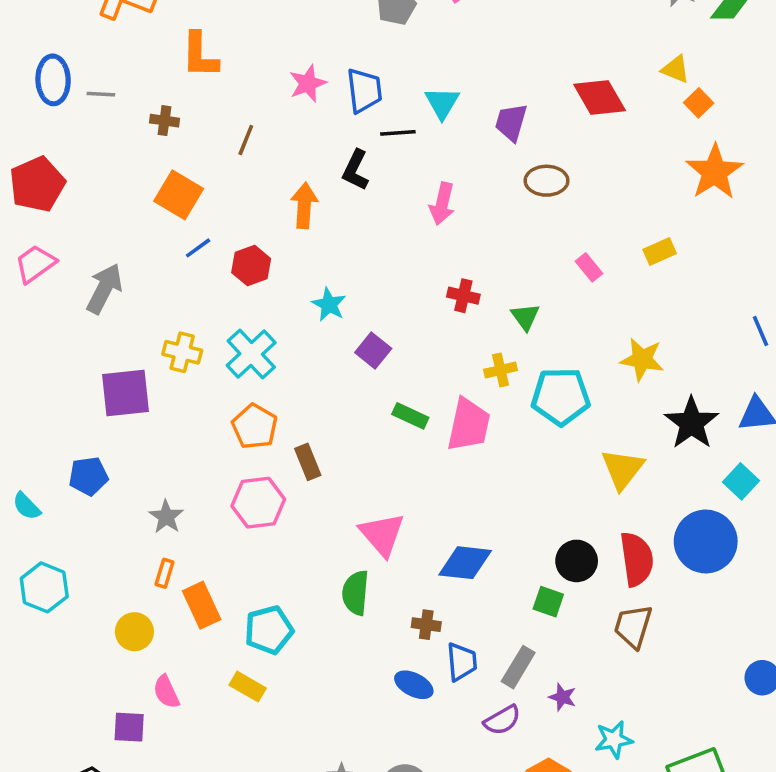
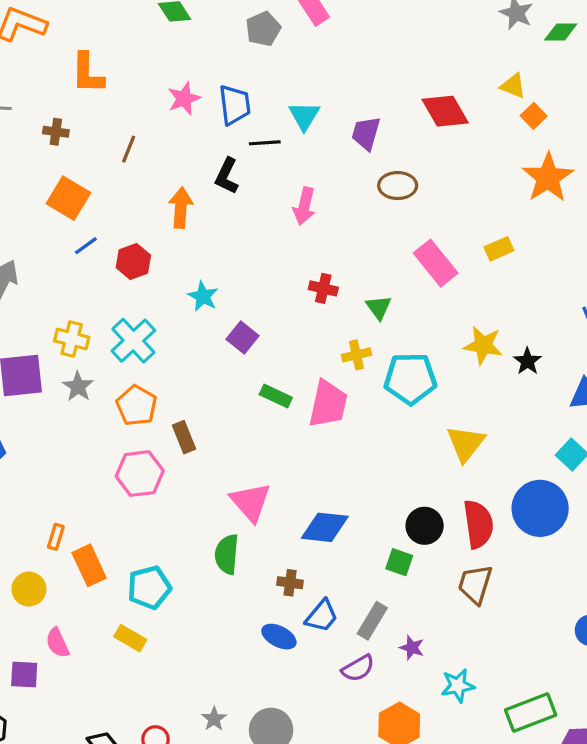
pink rectangle: (589, 267) -> (436, 263), size x1.8
black star: (692, 423) -> (527, 361), moved, size x0.6
gray star: (166, 517) -> (78, 387), moved
blue trapezoid: (462, 662) -> (322, 616), turned 45

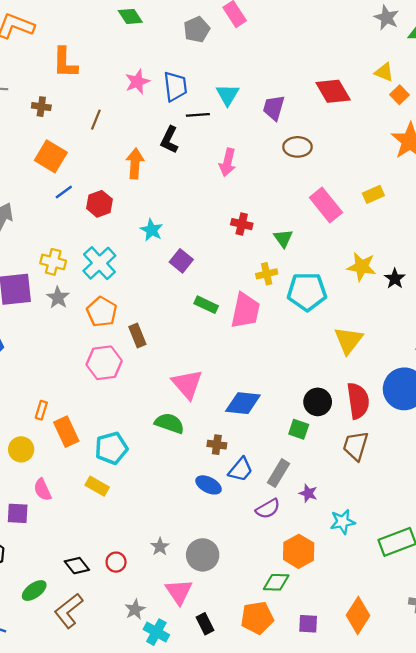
green semicircle: (227, 554) -> (169, 423), turned 104

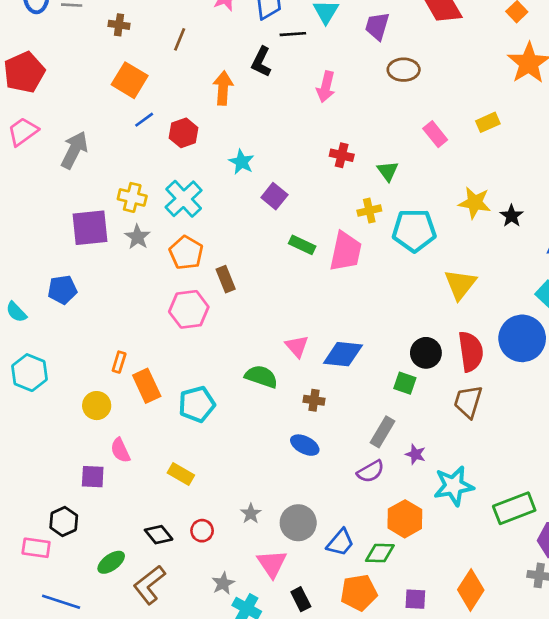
pink rectangle: (326, 205) -> (435, 134), size x0.7
pink triangle: (187, 384) -> (297, 346), moved, size x0.7
blue trapezoid: (241, 470) -> (340, 543), moved
yellow rectangle: (97, 486) -> (181, 474), moved
cyan star: (343, 522) -> (454, 486), size x1.4

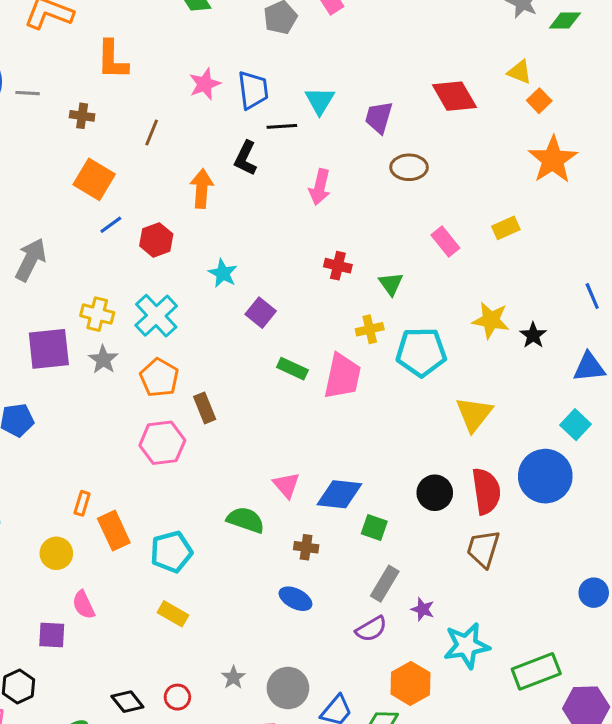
green square: (405, 383) -> (374, 528), moved
yellow rectangle: (181, 474) -> (173, 614), moved

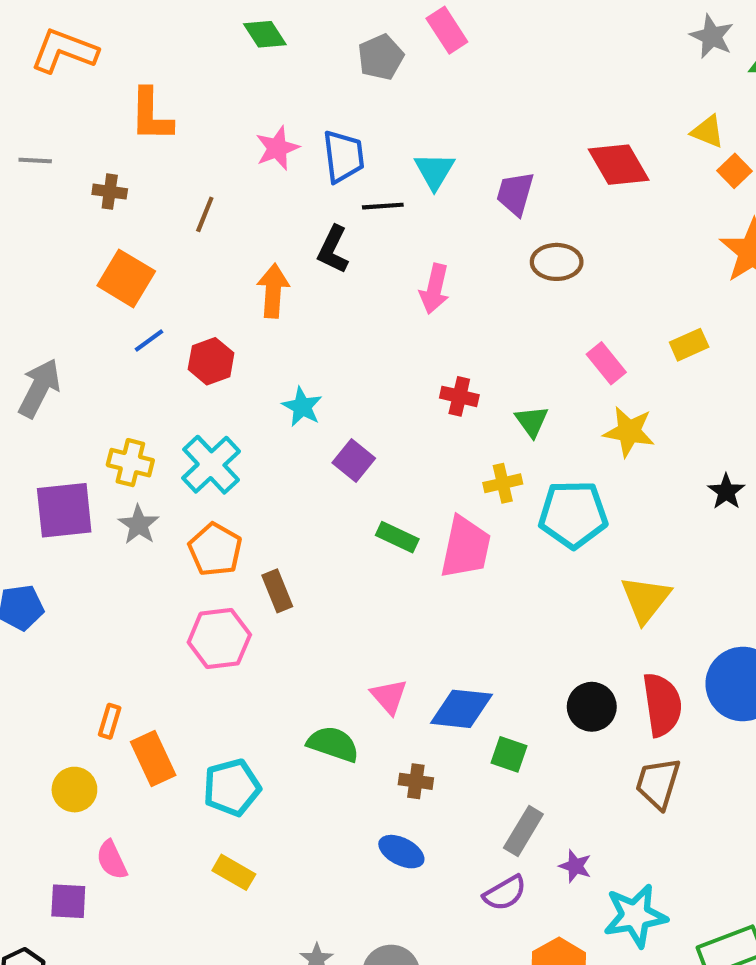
yellow star: (491, 320) -> (629, 432), moved

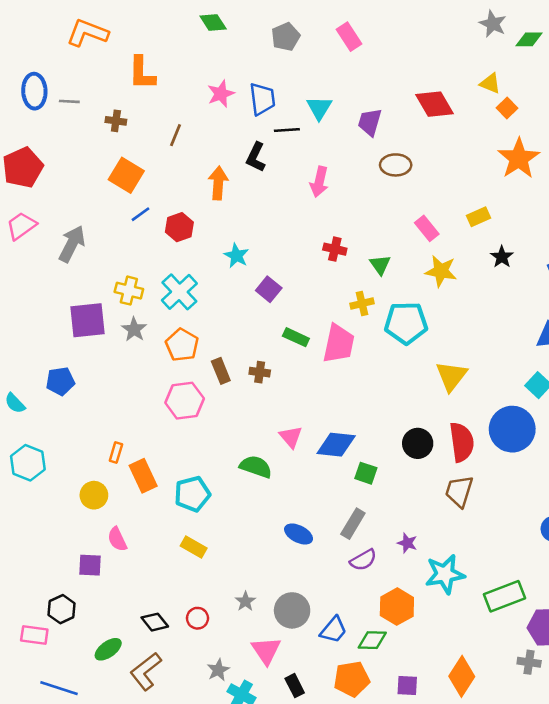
pink rectangle: (447, 30) -> (349, 37), moved
black star: (726, 492) -> (502, 257), moved
brown cross: (416, 781) -> (260, 372), moved
gray rectangle: (523, 831) -> (353, 524), moved

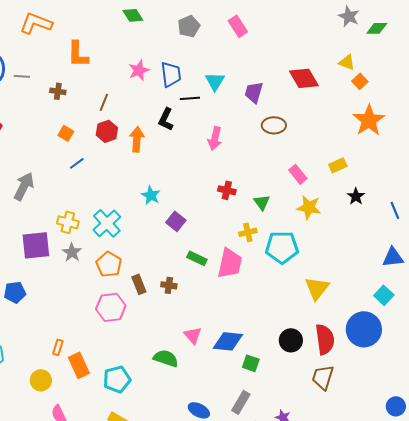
orange square: (126, 175) -> (66, 133), size x0.6
red hexagon: (179, 227) -> (107, 131), moved

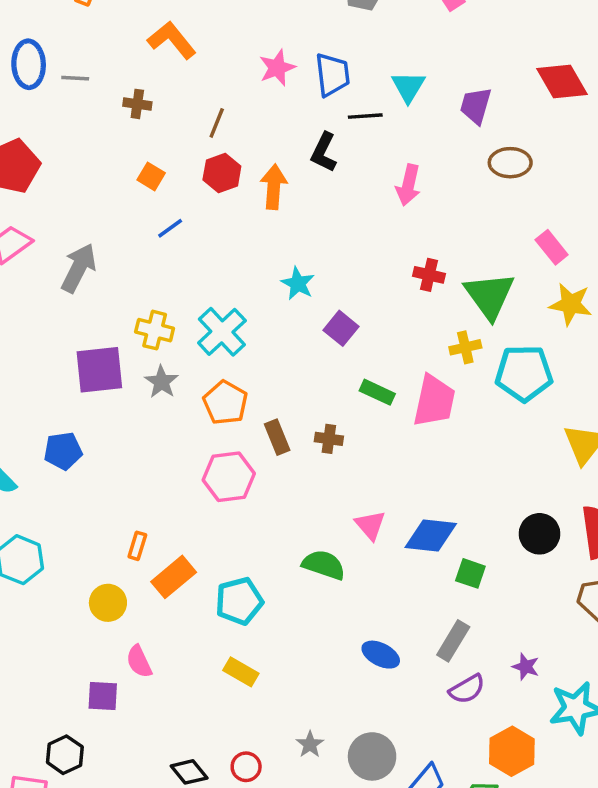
orange L-shape: (78, 54) -> (172, 40), turned 140
green triangle: (262, 202) -> (489, 296), size x1.8
orange rectangle: (79, 365) -> (174, 577), turned 75

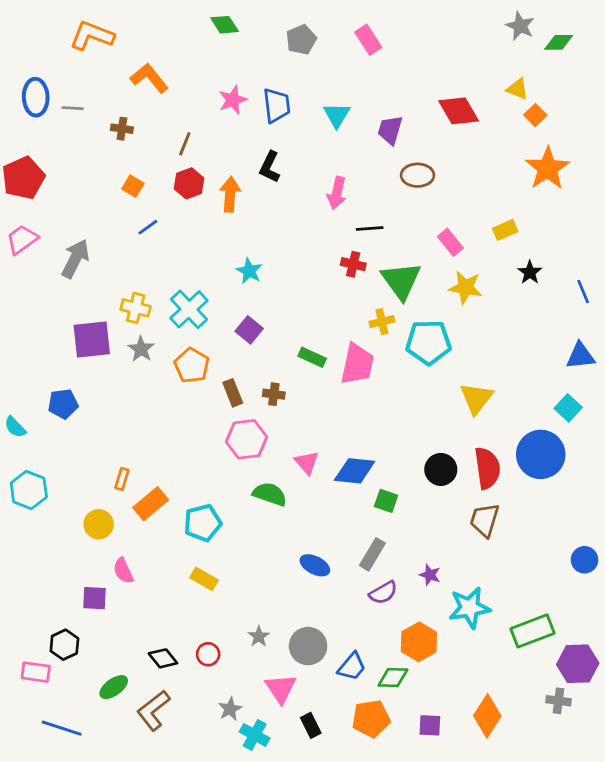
black line: (365, 116) -> (370, 229), moved
purple square: (341, 328) -> (249, 330), moved
pink hexagon: (229, 477) -> (246, 439), moved

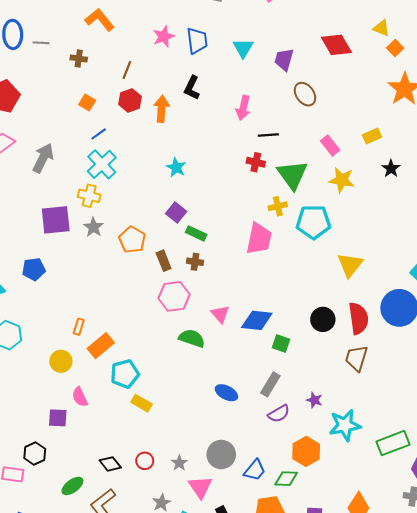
brown ellipse: (418, 175) -> (305, 94), turned 55
cyan cross: (189, 309) -> (102, 164), moved
green rectangle: (312, 357) -> (196, 233), moved
cyan pentagon: (203, 523) -> (125, 374), moved
gray star: (259, 636) -> (179, 463), moved

